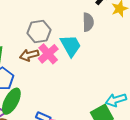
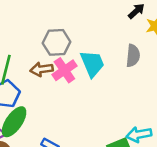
gray semicircle: (88, 22) -> (133, 56), moved

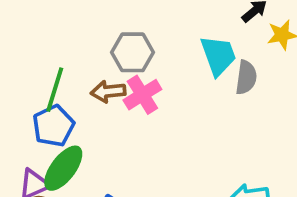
cyan trapezoid: (92, 64) -> (218, 55), moved

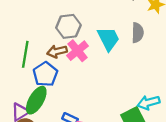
cyan trapezoid: (218, 55) -> (108, 39), moved
blue pentagon: (53, 126) -> (45, 74), moved

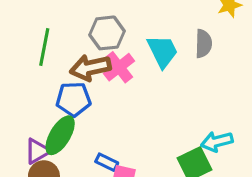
brown arrow: (57, 51) -> (90, 68), size x1.4
green line: (25, 54) -> (44, 47), moved
blue pentagon: (45, 74) -> (73, 99), turned 30

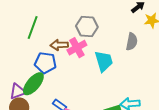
gray hexagon: (107, 33) -> (87, 26), moved
cyan trapezoid: (163, 51) -> (104, 61), moved
brown arrow: (90, 68) -> (59, 45), size x0.7

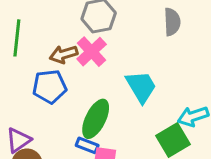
cyan trapezoid: (104, 61) -> (141, 87), moved
green ellipse: (33, 84) -> (96, 119), moved

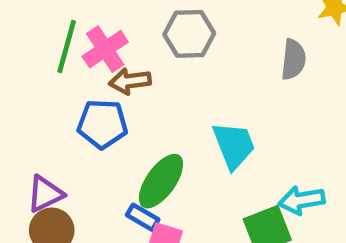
pink cross: (92, 52) -> (105, 49), moved

